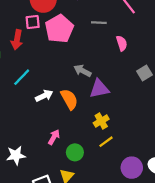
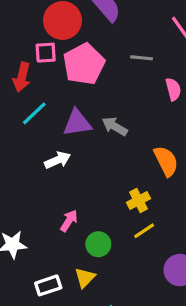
cyan line: (22, 77) -> (34, 113), moved
purple triangle: (99, 89) -> (77, 123), moved
orange semicircle: (69, 99) -> (166, 161), moved

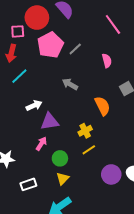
pink square: (46, 53) -> (18, 31), moved
gray line: (142, 58) -> (75, 49), moved, turned -48
purple triangle: (77, 123) -> (50, 122), moved
yellow triangle: (85, 278) -> (63, 179), moved

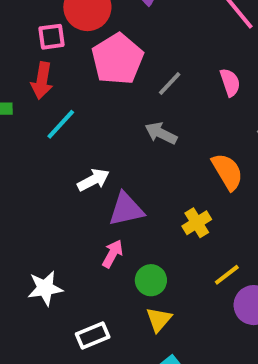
gray line: (75, 49) -> (170, 83), moved
yellow line: (89, 150) -> (227, 275), moved

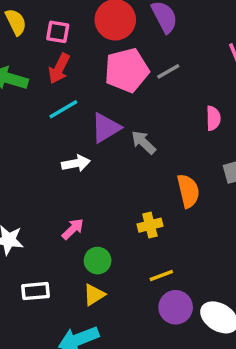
pink square: (51, 37) -> (58, 32), moved
gray line: (170, 83) -> (168, 71), moved
purple triangle: (126, 209) -> (106, 128), moved, turned -36

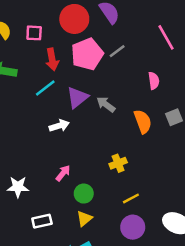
red arrow: (59, 69) -> (52, 59), moved, turned -30
orange semicircle: (188, 191) -> (143, 121), moved
purple circle: (176, 307) -> (133, 227), moved

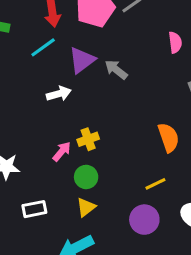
orange semicircle: (143, 121) -> (169, 138), moved
yellow cross: (118, 163) -> (88, 139), moved
yellow line: (131, 198) -> (155, 184), moved

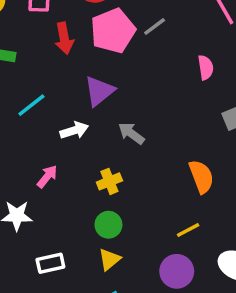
cyan line: (43, 47) -> (31, 105), moved
gray arrow: (116, 70) -> (131, 133), moved
pink arrow: (62, 151) -> (47, 177), moved

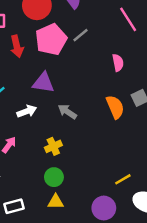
purple triangle: (99, 91) -> (43, 83), turned 50
orange semicircle: (201, 177) -> (115, 107), moved
yellow line: (188, 230) -> (123, 179), moved
yellow triangle: (109, 259) -> (56, 202), turned 42

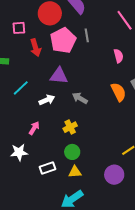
gray line: (80, 35) -> (87, 35), turned -56
white rectangle: (14, 206) -> (47, 168), moved

